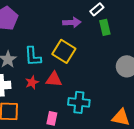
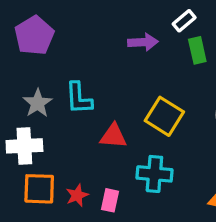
yellow square: (64, 51) -> (164, 116), moved
red star: (32, 82) -> (77, 195), moved

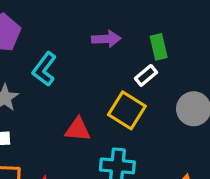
white rectangle: (184, 21) -> (146, 75), moved
cyan L-shape: (79, 98) -> (44, 69), moved, turned 40

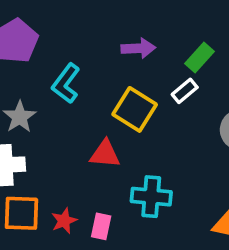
green rectangle: (159, 47) -> (200, 58), turned 55
yellow square: (127, 110) -> (135, 109), moved

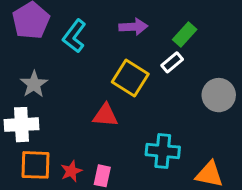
cyan L-shape: (66, 83) -> (74, 36), moved
cyan cross: (151, 197) -> (163, 151), moved

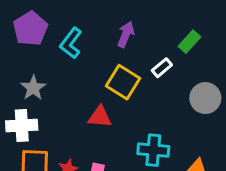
purple arrow: (133, 27) -> (126, 34), turned -65
green rectangle: (185, 35) -> (189, 42), moved

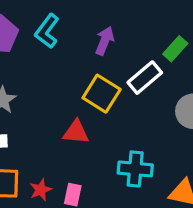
cyan L-shape: (71, 43) -> (47, 31), moved
white rectangle: (162, 68) -> (145, 78), size x1.5

